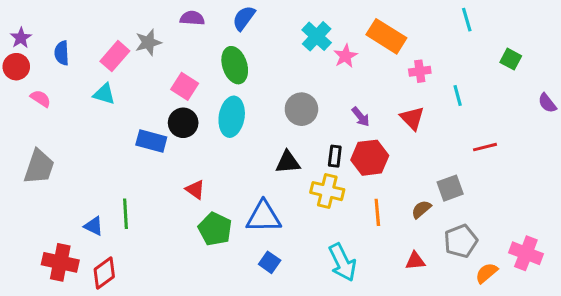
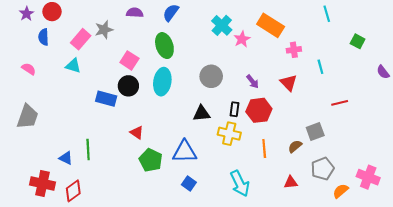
purple star: (21, 38) -> (27, 14), moved
red circle: (16, 67) -> (52, 12), moved

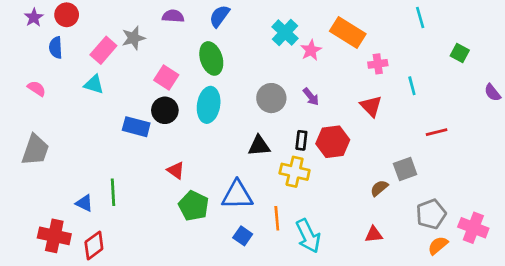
purple arrow: (253, 82) -> (311, 97), moved
orange line: (264, 148) -> (277, 218), moved
gray pentagon: (323, 169) -> (431, 214), moved

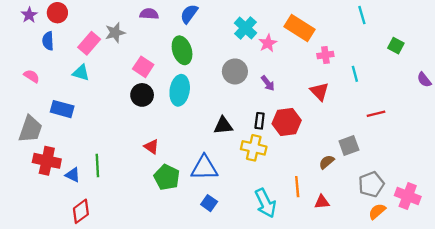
gray circle: (271, 98) -> (235, 71), moved
blue rectangle: (136, 127) -> (62, 109), moved
orange line: (277, 218) -> (297, 187), moved
red cross: (54, 236) -> (47, 161), moved

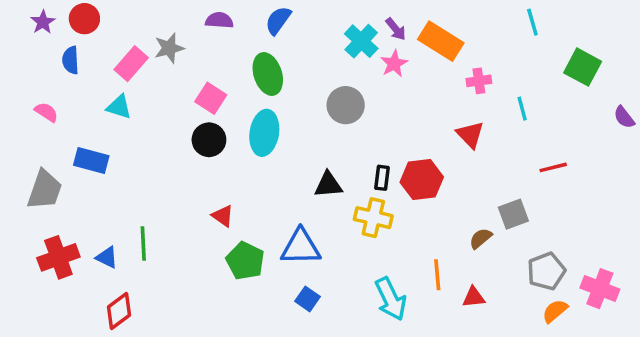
green square: (396, 46) -> (583, 67), size x1.5
purple arrow: (268, 83) -> (396, 29), moved
red cross: (47, 161) -> (58, 257), moved, turned -32

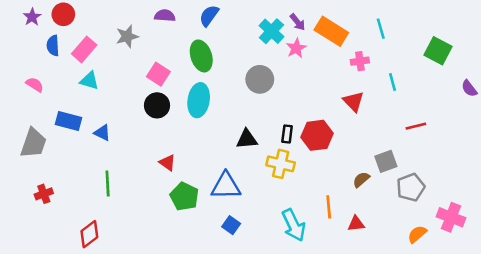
cyan line: (532, 22) -> (381, 29), moved
pink rectangle: (131, 64) -> (84, 49), moved
red cross: (58, 257) -> (44, 194), size x0.6
blue triangle: (107, 257) -> (102, 133), moved
gray pentagon: (546, 271) -> (411, 187), moved

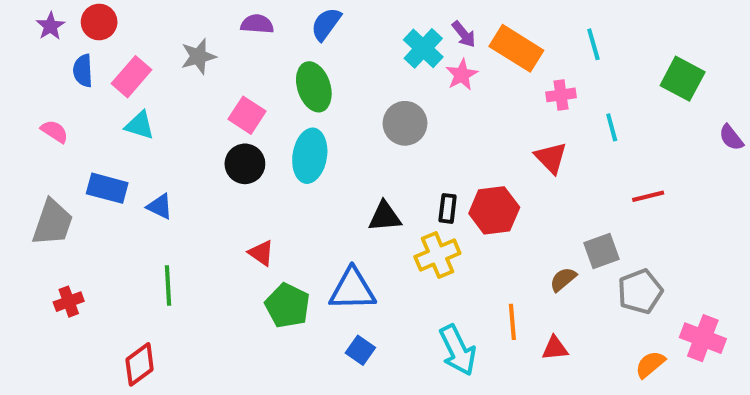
yellow cross: (281, 164) -> (437, 255), turned -36

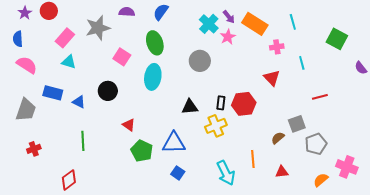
gray star: (198, 56) -> (98, 28), size x1.4
blue semicircle: (83, 71) -> (18, 39), moved
pink semicircle: (55, 131) -> (27, 65), size x1.5
black circle: (245, 164) -> (108, 91), moved
red triangle: (555, 348) -> (282, 172), moved

